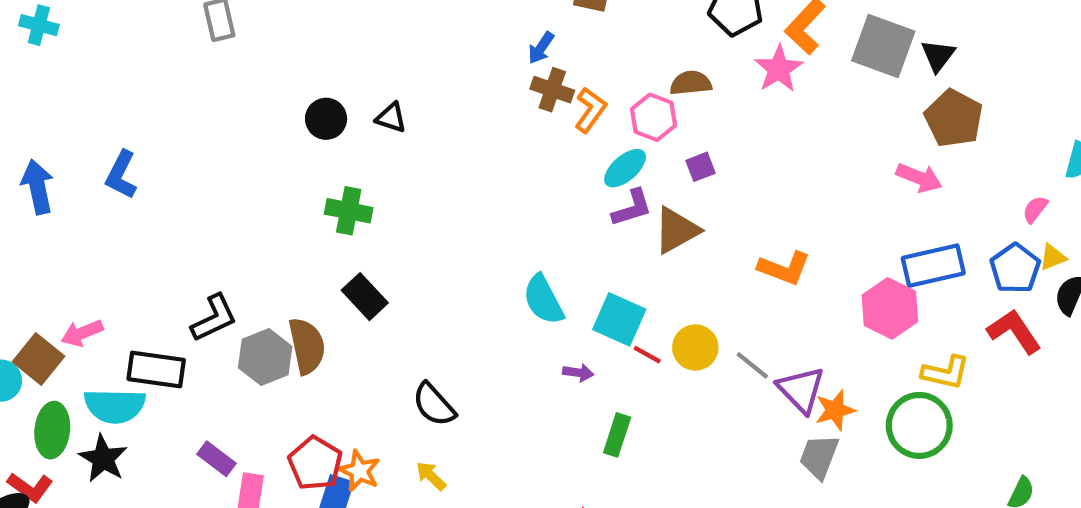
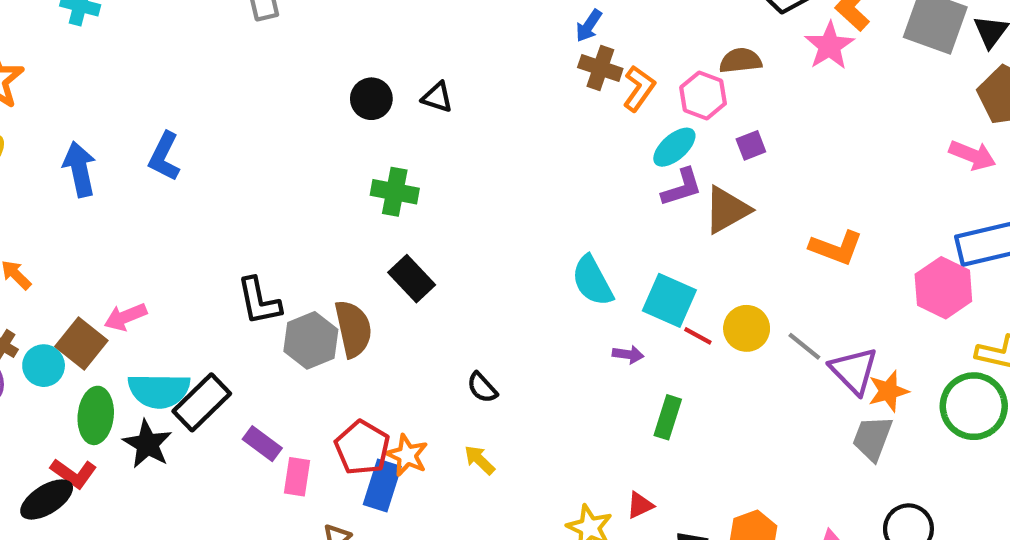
black L-shape: (214, 318) -> (259, 301), turned 104
black rectangle: (156, 369) -> (202, 402), moved, turned -52
black semicircle: (434, 405) -> (482, 388), size x0.7

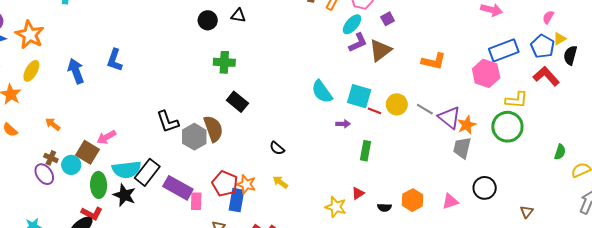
purple rectangle: (262, 444) -> (178, 188), size x1.6

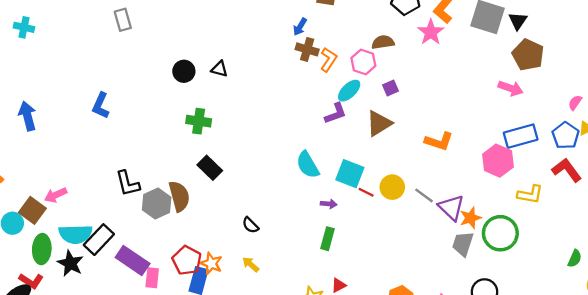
purple L-shape: (358, 43) -> (336, 113), moved
blue L-shape: (115, 60) -> (101, 106), moved
green circle: (507, 127) -> (500, 233), moved
green rectangle: (365, 151) -> (327, 239), moved

